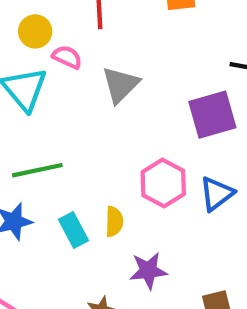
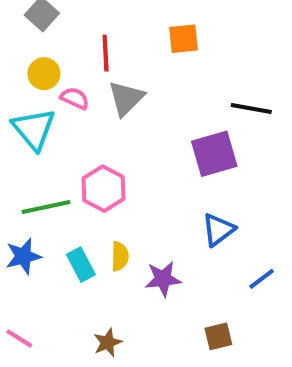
gray triangle: (121, 85) -> (126, 98), moved
pink hexagon: (163, 183) -> (103, 189), moved
purple star: (148, 271) -> (163, 279), moved

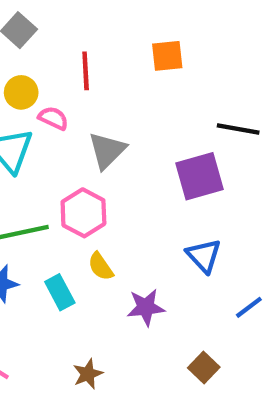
gray triangle: (126, 98) -> (107, 150), moved
blue triangle: (218, 230) -> (204, 256), turned -36
yellow semicircle: (120, 256) -> (101, 266), moved, turned 144
brown square: (218, 336) -> (204, 367), turned -32

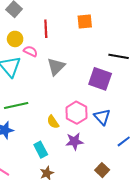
purple square: (199, 176) -> (100, 79), turned 35
pink hexagon: (83, 213) -> (77, 113), moved
cyan rectangle: (60, 292) -> (41, 150), moved

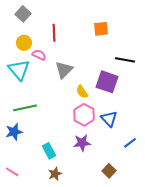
orange square: (85, 22) -> (101, 29), moved
yellow semicircle: (53, 122) -> (82, 92), moved

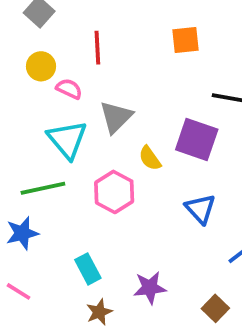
cyan triangle: (19, 70) -> (67, 139), moved
pink hexagon: (84, 115) -> (114, 192), moved
purple star: (82, 143) -> (150, 288), moved
brown square: (109, 171) -> (215, 308), moved
pink line: (12, 172) -> (18, 291), moved

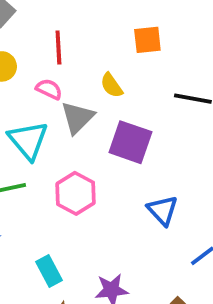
pink semicircle: (69, 89) -> (49, 89), moved
purple square: (197, 139) -> (130, 142), moved
yellow semicircle: (150, 158) -> (111, 85), moved

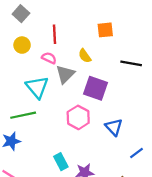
pink hexagon: (76, 193) -> (78, 117), moved
cyan rectangle: (49, 271) -> (61, 162), moved

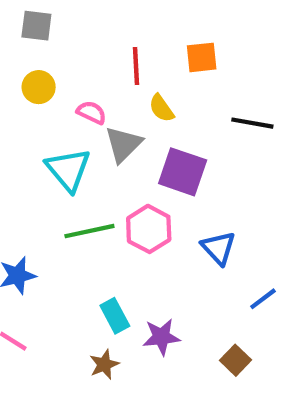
gray square: (21, 14) -> (36, 26), turned -35
red line: (54, 34) -> (136, 66), moved
green line: (23, 115) -> (89, 231), moved

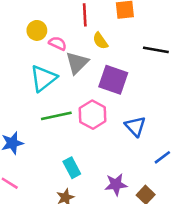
yellow circle: (39, 87) -> (37, 30), moved
cyan triangle: (68, 170) -> (43, 78), turned 32
purple star: (161, 337) -> (116, 184), moved

